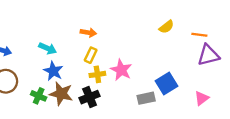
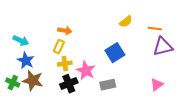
orange arrow: (88, 33) -> (65, 31), moved
pink star: (121, 70) -> (86, 71), moved
blue square: (166, 83) -> (115, 53), moved
black cross: (90, 97) -> (69, 84), moved

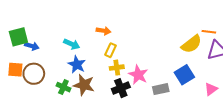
yellow semicircle: (126, 22) -> (191, 44), moved, size x1.5
orange arrow: (65, 31) -> (103, 31), moved
blue square: (115, 53) -> (184, 75), moved

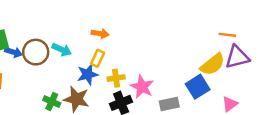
yellow semicircle: (191, 44) -> (213, 64), moved
yellow rectangle: (111, 50) -> (98, 58), moved
blue star: (77, 65) -> (88, 74), moved, turned 30
brown circle: (34, 74) -> (36, 52), moved

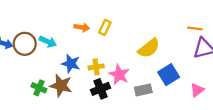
yellow rectangle: (98, 58) -> (105, 27), moved
yellow semicircle: (213, 64) -> (149, 48), moved
blue star: (88, 74) -> (71, 64), turned 30

